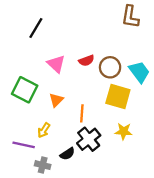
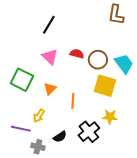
black line: (36, 28) -> (49, 25), moved
red semicircle: (86, 61) -> (77, 54), turned -144
black cross: (89, 139) -> (89, 132), moved

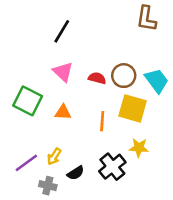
red semicircle: (77, 54) -> (97, 78), moved
orange triangle: (50, 89) -> (63, 112), turned 48
orange line: (73, 101) -> (102, 121), moved
yellow arrow: (39, 116) -> (54, 157), moved
purple line: (21, 129) -> (26, 163), turned -48

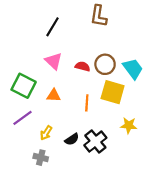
brown L-shape: (146, 19) -> (99, 16), moved
yellow star: (139, 148) -> (129, 125), moved
purple line: (26, 163) -> (23, 118), moved
black semicircle: (76, 173) -> (72, 139), moved

